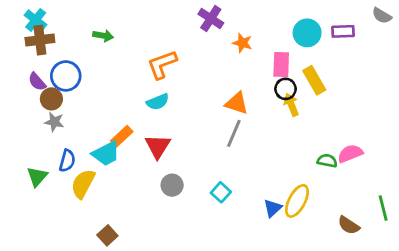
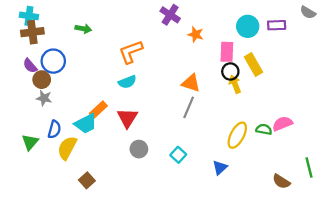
cyan cross: (36, 20) -> (29, 16), turned -30
yellow ellipse: (297, 201) -> (237, 135), moved
brown square: (107, 235) -> (87, 180), moved

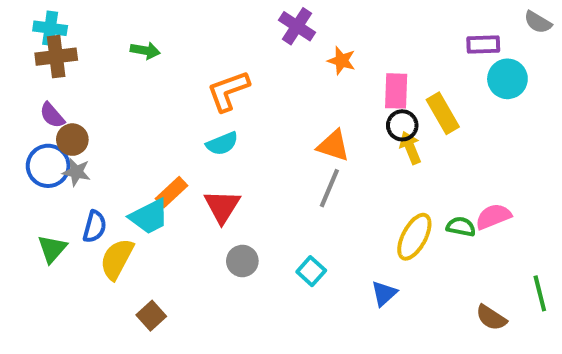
cyan circle: (248, 26) -> (507, 79), moved
blue circle: (53, 61) -> (48, 166), moved

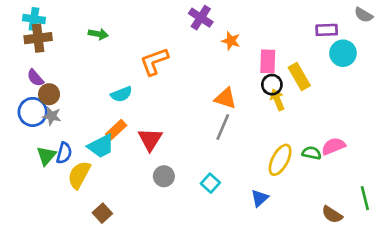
cyan semicircle: (222, 144) -> (121, 94), moved
green triangle: (52, 249) -> (46, 156), moved

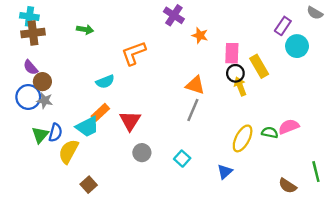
purple rectangle: (327, 30) -> (283, 26), turned -54

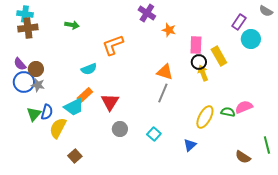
purple semicircle: (31, 67) -> (20, 64), moved

